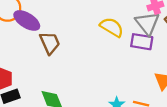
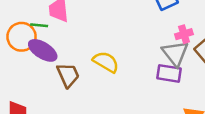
yellow semicircle: (112, 27) -> (106, 62), moved

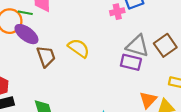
pink cross: (184, 34) -> (117, 12), moved
gray triangle: (175, 53) -> (137, 46), turned -40

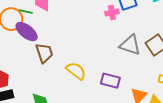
yellow semicircle: (79, 48) -> (76, 71), moved
purple rectangle: (131, 62) -> (110, 81), moved

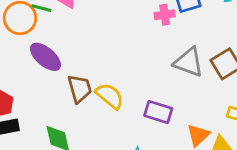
purple ellipse: (27, 32) -> (45, 57), moved
brown trapezoid: (44, 53) -> (80, 89), moved

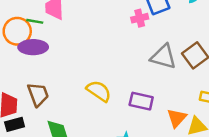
purple ellipse: (45, 57) -> (33, 47), moved, turned -36
brown trapezoid: (80, 89) -> (38, 94), moved

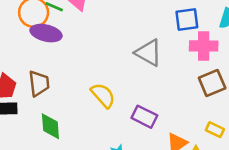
pink cross: (140, 18) -> (204, 46), moved, size x1.5
gray triangle: (163, 57) -> (148, 53), moved

